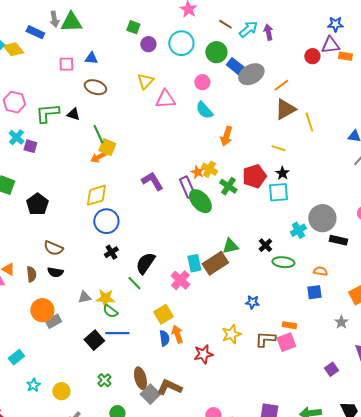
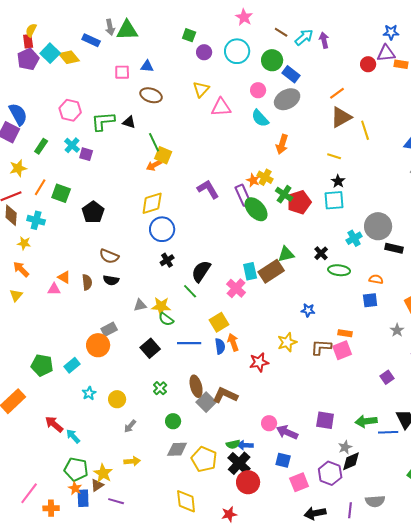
gray ellipse: (251, 74) -> (287, 99), moved
red pentagon: (254, 176) -> (299, 202), moved
orange circle: (42, 310) -> (98, 345), moved
blue line: (117, 333) -> (189, 343), moved

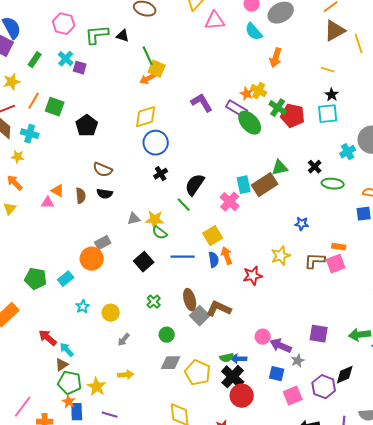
purple rectangle: (243, 195) -> (237, 109), turned -35
red pentagon: (299, 202) -> (293, 116), turned 30
gray star: (345, 447) -> (298, 361), moved
brown triangle: (97, 485) -> (62, 365), moved

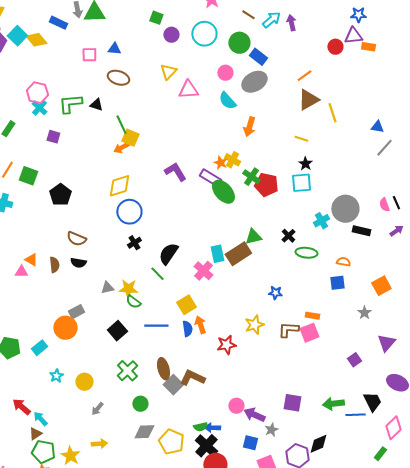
cyan cross: (66, 59) -> (39, 108), moved
green cross: (154, 302) -> (127, 371), size x1.5

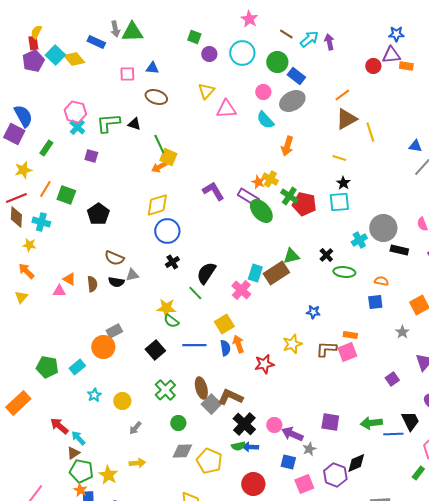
cyan rectangle: (217, 254) -> (255, 273), turned 30
gray triangle: (107, 288) -> (132, 275), moved
black cross: (206, 446) -> (244, 424), moved

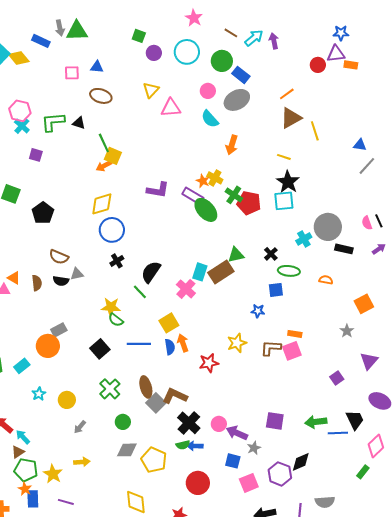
black star: (343, 183) -> (288, 182), size x1.6
purple L-shape: (213, 191) -> (158, 190), turned 130
blue square: (375, 302) -> (276, 290), moved

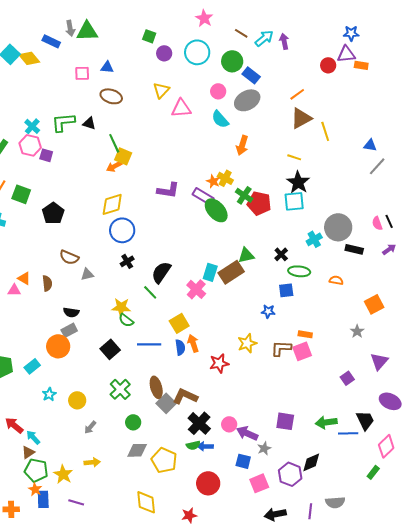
pink hexagon: (20, 111) -> (30, 145), moved
black semicircle: (61, 281) -> (71, 312), moved

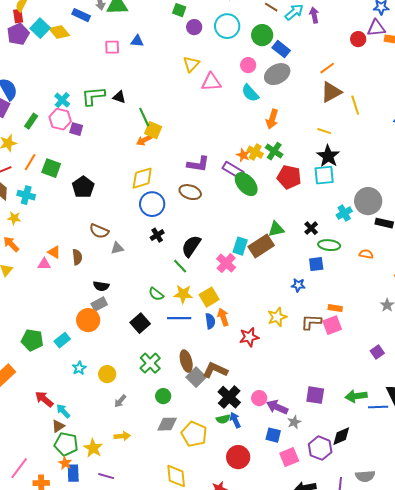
brown ellipse: (111, 96) -> (190, 192), moved
green cross: (244, 195) -> (274, 151), moved
yellow star: (121, 307) -> (183, 294), moved
blue arrow: (205, 446) -> (235, 420), turned 63

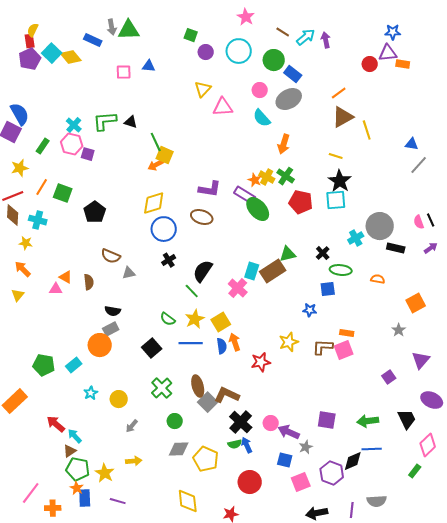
yellow star: (183, 294) -> (195, 319), turned -30
blue line: (378, 407) -> (372, 449), moved

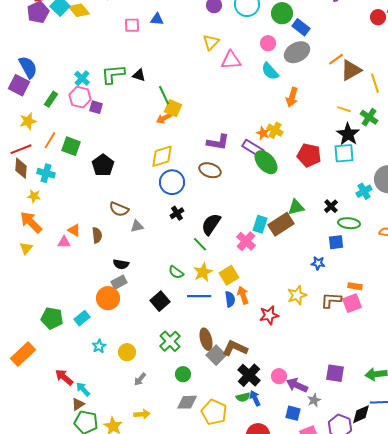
orange line: (339, 93) -> (336, 59), moved
green cross: (286, 176) -> (369, 117), moved
orange arrow: (23, 269) -> (31, 222), size x1.4

